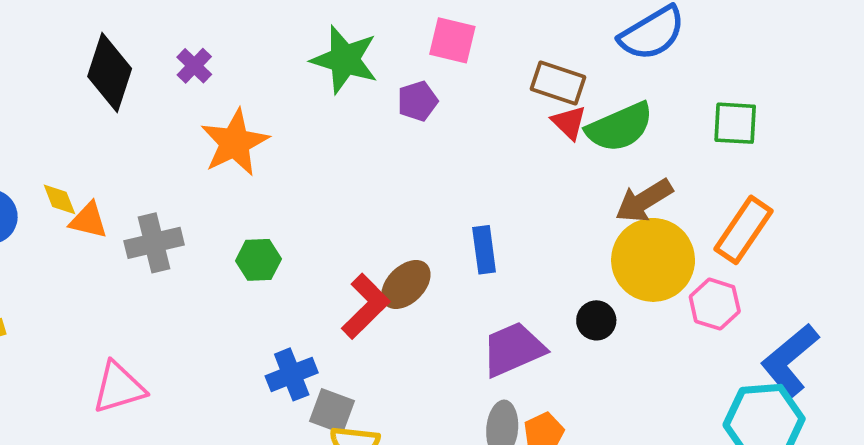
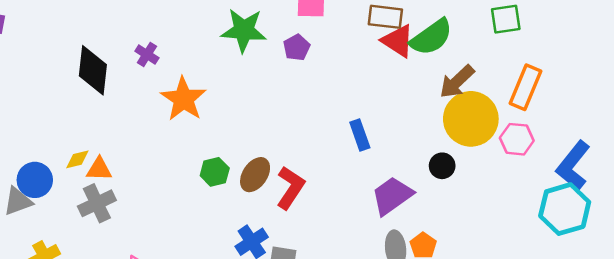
red triangle: (569, 122) -> (398, 41), size x1.4
yellow diamond: (59, 199) -> (77, 159), turned -70
gray cross: (154, 243) -> (97, 203), moved
brown ellipse: (406, 285) -> (255, 175), moved

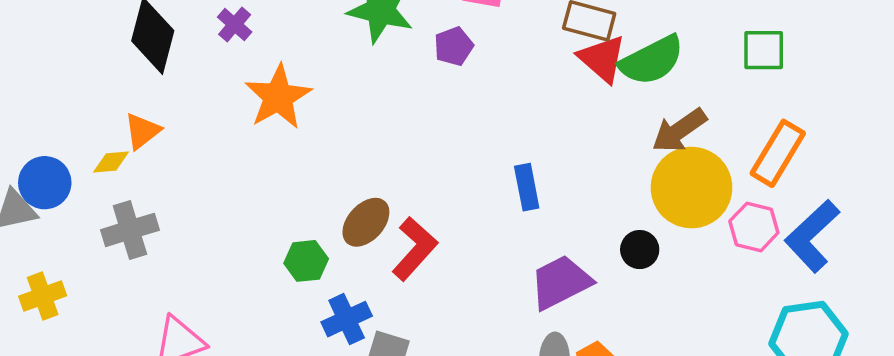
blue L-shape: (573, 166) -> (812, 236), moved
orange triangle: (99, 169) -> (142, 131), moved, turned -48
green hexagon: (215, 172) -> (306, 261), moved

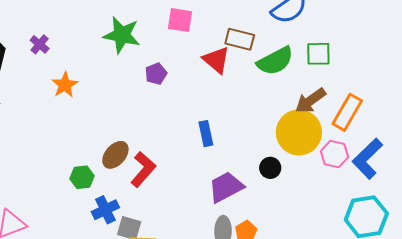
purple pentagon: (454, 46) -> (156, 74), moved
green square: (764, 50) -> (318, 54), moved
red triangle: (602, 59) -> (216, 60), moved
orange star: (278, 97) -> (65, 85), size x0.7
brown arrow: (679, 130) -> (311, 101), moved

